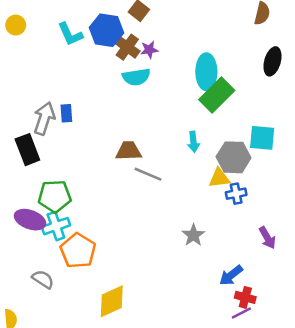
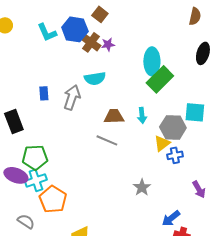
cyan semicircle: (136, 77) -> (95, 78), moved
gray arrow: (44, 118) -> (72, 97), moved
brown trapezoid: (129, 151) -> (114, 116), moved
yellow triangle: (219, 178) -> (162, 143), turned -30

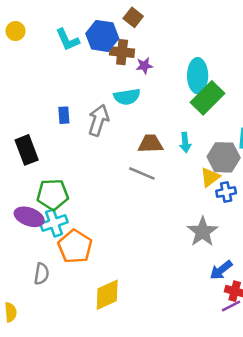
brown cross: (91, 42) -> (122, 52), turned -30
purple star: (108, 44) -> (144, 66), moved
gray star: (142, 187) -> (203, 232), moved, size x1.4
gray semicircle: (26, 221) -> (42, 274), turned 66

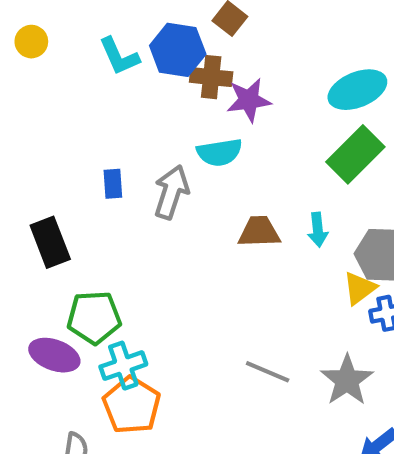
purple star: (144, 66) -> (249, 100), size x1.5
cyan ellipse: (198, 76) -> (357, 90), moved, turned 68
gray line: (142, 173) -> (268, 372), moved
cyan cross: (54, 223) -> (123, 366), moved

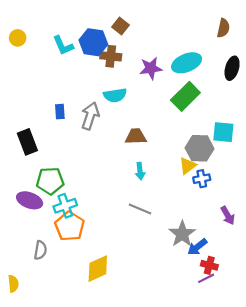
purple star: (249, 100) -> (151, 68), moved
cyan arrow: (318, 230) -> (140, 171), moved
gray star: (347, 380) -> (182, 234), moved

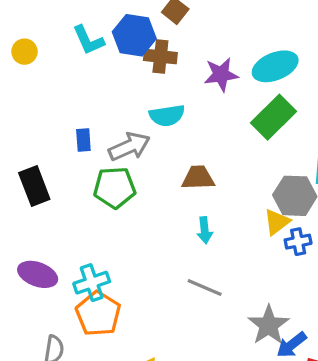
yellow circle: (18, 38) -> (24, 52), moved
gray arrow: (90, 116) -> (129, 147), turned 48
green pentagon: (50, 181) -> (115, 188), moved

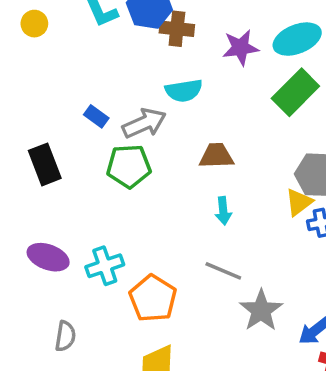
blue rectangle: (83, 140) -> (96, 116), turned -50
orange pentagon: (98, 314) -> (153, 298), moved
gray star: (269, 325) -> (261, 310), moved

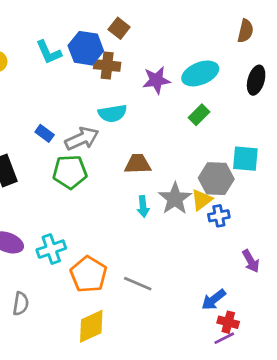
green rectangle: (295, 92) -> (199, 115), size x0.6
gray line: (223, 271) -> (138, 284), moved
gray star: (261, 310) -> (175, 199), moved

